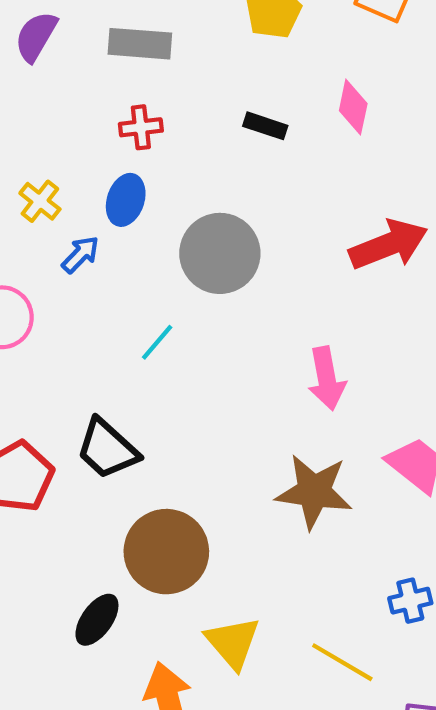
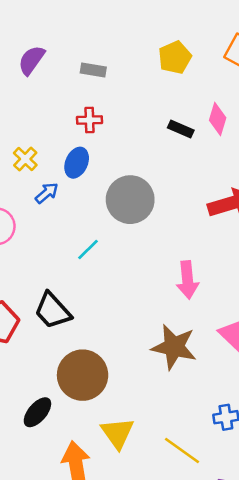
gray rectangle: (140, 44) -> (93, 70), size x0.7
black rectangle: (265, 126) -> (181, 129), moved

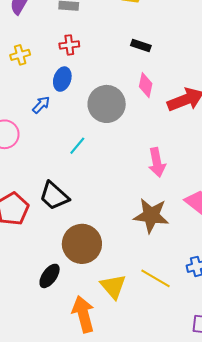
pink diamond: (218, 119) -> (146, 85), moved
yellow cross: (25, 159) -> (20, 55), moved, turned 36
yellow line: (182, 450) -> (156, 278), moved

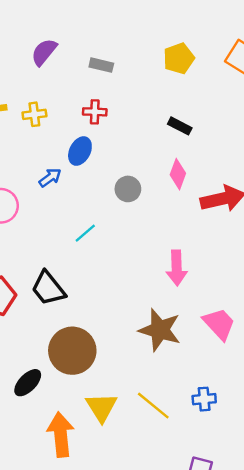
gray circle: (107, 104) -> (128, 189), size x0.6

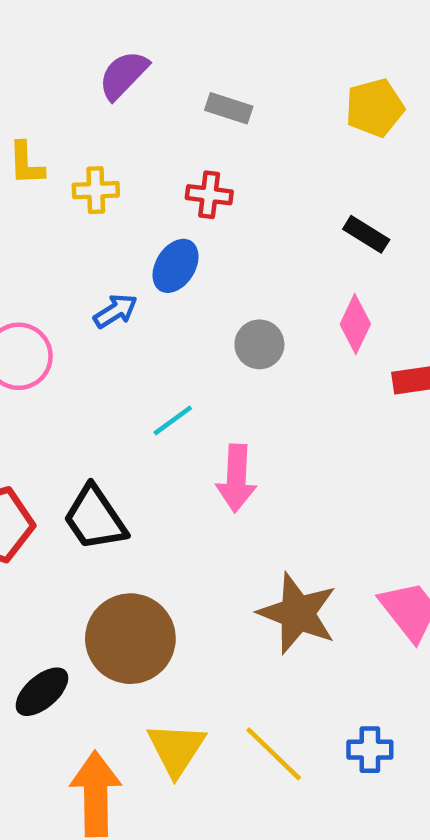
pink arrow: (177, 268) -> (236, 478), moved

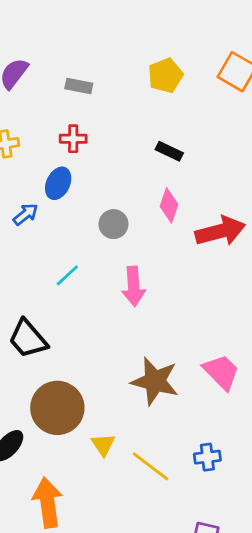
pink arrow: (236, 478) -> (134, 286), moved
yellow triangle: (176, 749) -> (103, 445), moved, size x0.7

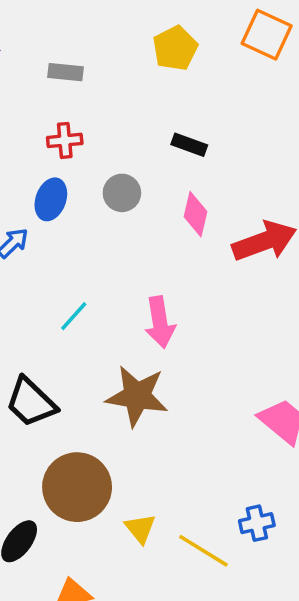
gray circle: (113, 224) -> (122, 193), moved
brown star: (155, 381) -> (137, 396), moved
blue cross: (207, 457) -> (257, 523), moved

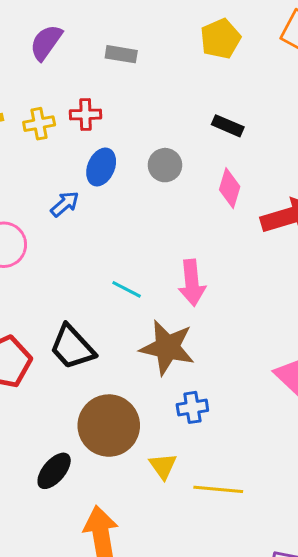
red cross: (65, 140) -> (86, 114), moved
cyan line: (74, 316) -> (127, 289), moved, turned 72
blue cross: (257, 523) -> (192, 407), moved
yellow line: (203, 551) -> (218, 489), turned -30

